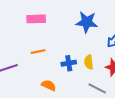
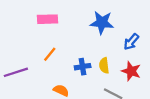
orange line: (38, 52) -> (50, 54), turned -40

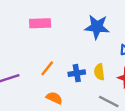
orange line: (50, 54) -> (47, 68), moved

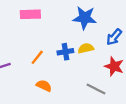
yellow semicircle: (99, 72) -> (86, 48), moved, turned 84
blue cross: (77, 73) -> (65, 52), moved

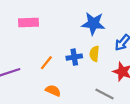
pink rectangle: (30, 14) -> (29, 22), moved
yellow semicircle: (86, 48) -> (94, 54), turned -72

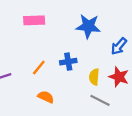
pink rectangle: (29, 22) -> (34, 20), moved
yellow semicircle: (94, 54) -> (94, 77), moved

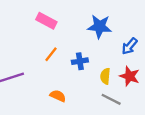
pink rectangle: (34, 20) -> (46, 21), turned 30
orange line: (39, 67) -> (51, 54), moved

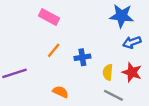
blue star: (100, 27) -> (122, 16), moved
blue arrow: (130, 46) -> (132, 42), turned 30

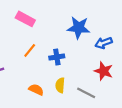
blue star: (122, 16) -> (79, 28), moved
yellow semicircle: (108, 72) -> (60, 85), moved

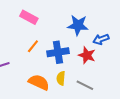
blue cross: (57, 57) -> (58, 52), size x1.5
red star: (104, 71) -> (87, 55), moved
orange semicircle: (36, 90) -> (39, 82), size x1.5

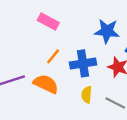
orange semicircle: (39, 82) -> (46, 84), moved

